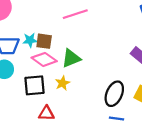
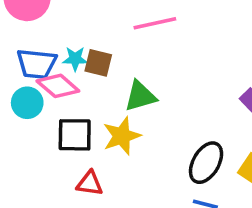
pink diamond: (44, 59) -> (58, 86), moved
yellow star: (63, 83) -> (122, 136), size x1.5

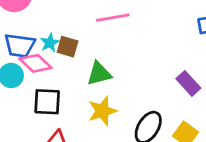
cyan star: (75, 59) -> (50, 43), turned -30
yellow star: (122, 136) -> (102, 111), moved

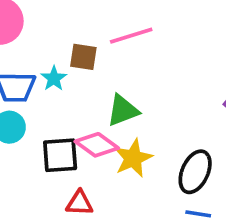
brown square: (68, 47) -> (83, 57), moved
pink diamond: (36, 63) -> (97, 145), moved

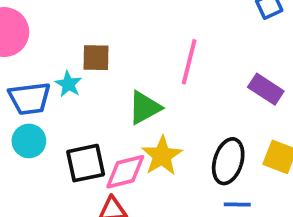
pink line: (131, 36) -> (189, 62), moved, turned -51
pink diamond: (97, 145) -> (125, 172), moved, turned -42

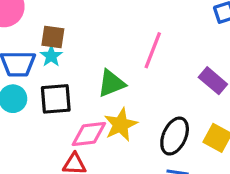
brown square: (96, 58) -> (53, 37), moved
black square: (86, 163) -> (56, 99), moved

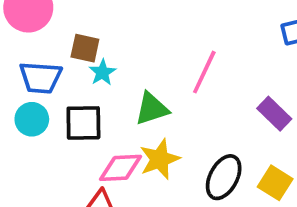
cyan star: (51, 56) -> (102, 72), moved

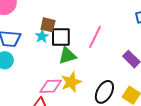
brown square: (85, 48) -> (48, 25), moved
black square: (83, 123) -> (61, 37), moved

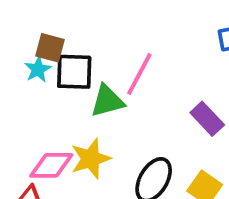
green triangle: (67, 56) -> (107, 101), moved

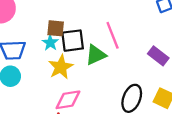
pink line: (139, 74) -> (113, 35), turned -40
yellow star: (91, 159) -> (61, 67), moved

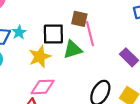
brown square: (56, 28) -> (79, 19), moved
cyan star: (50, 43) -> (19, 32), moved

